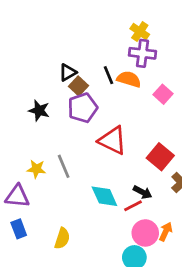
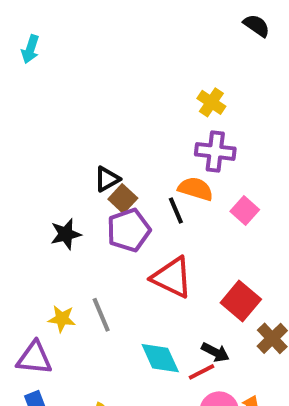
yellow cross: (140, 32) -> (211, 102), moved
black line: (109, 75) -> (176, 210), moved
black star: (39, 110) -> (66, 234), turned -30

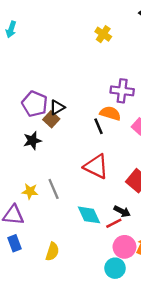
yellow cross: (211, 102) -> (103, 34), moved
brown square: (123, 199) -> (51, 119), moved
purple pentagon: (129, 230) -> (35, 104), moved, turned -30

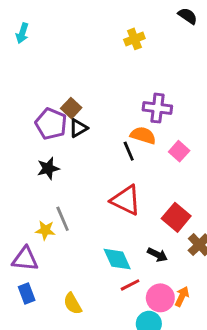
yellow cross: (103, 34) -> (134, 39), turned 35
brown square: (51, 119) -> (71, 108), moved
gray line: (54, 189) -> (63, 219), moved
red line: (114, 223) -> (130, 285), moved
yellow semicircle: (52, 252) -> (73, 304), turned 132

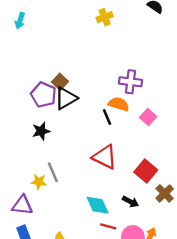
yellow cross: (134, 39) -> (105, 17), moved
black triangle: (78, 128) -> (66, 98), size x1.5
red line: (130, 285) -> (108, 226), turned 42

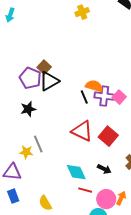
purple cross: (130, 82) -> (104, 96), moved
red square: (146, 171) -> (108, 136), moved

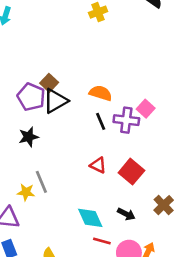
orange semicircle: (94, 86) -> (101, 93), moved
pink square: (119, 97) -> (146, 109), moved
red triangle: (82, 131) -> (98, 165), size x0.6

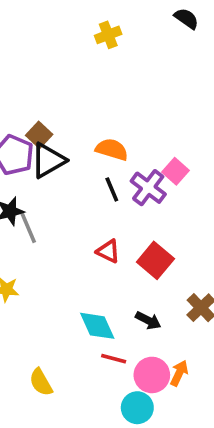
purple cross: (126, 120) -> (148, 188), turned 30
gray line: (41, 182) -> (28, 228), moved

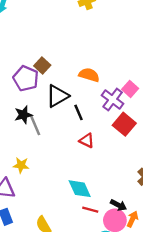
black triangle: (48, 160) -> (57, 96), moved
black line: (112, 189) -> (79, 112), moved
red square: (155, 260) -> (124, 124), moved
black arrow: (148, 320) -> (118, 205), moved

